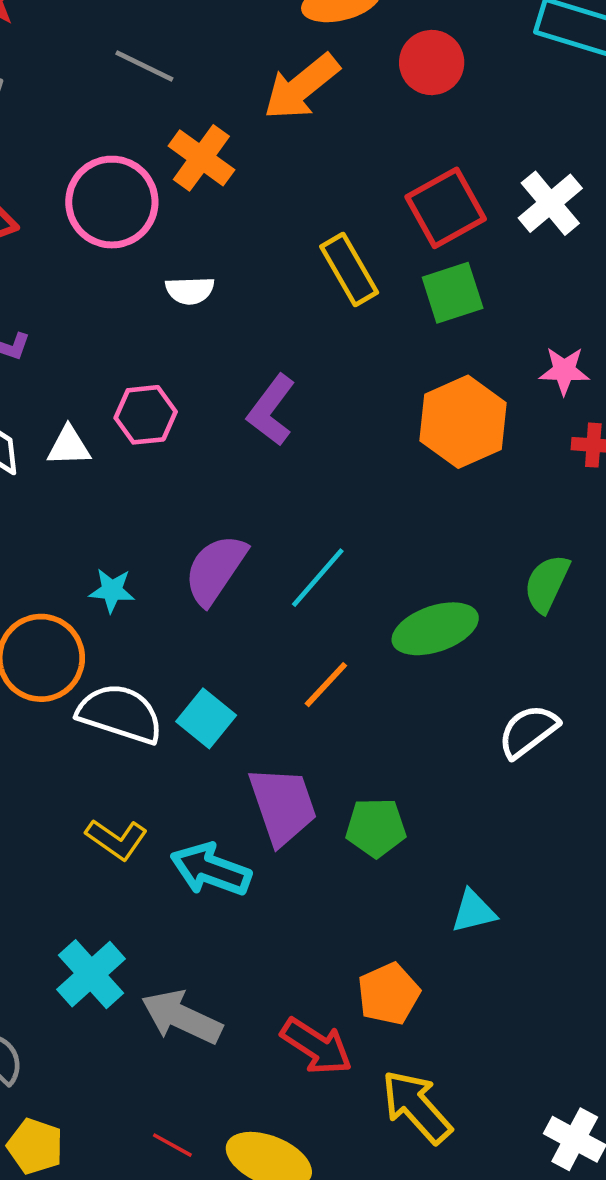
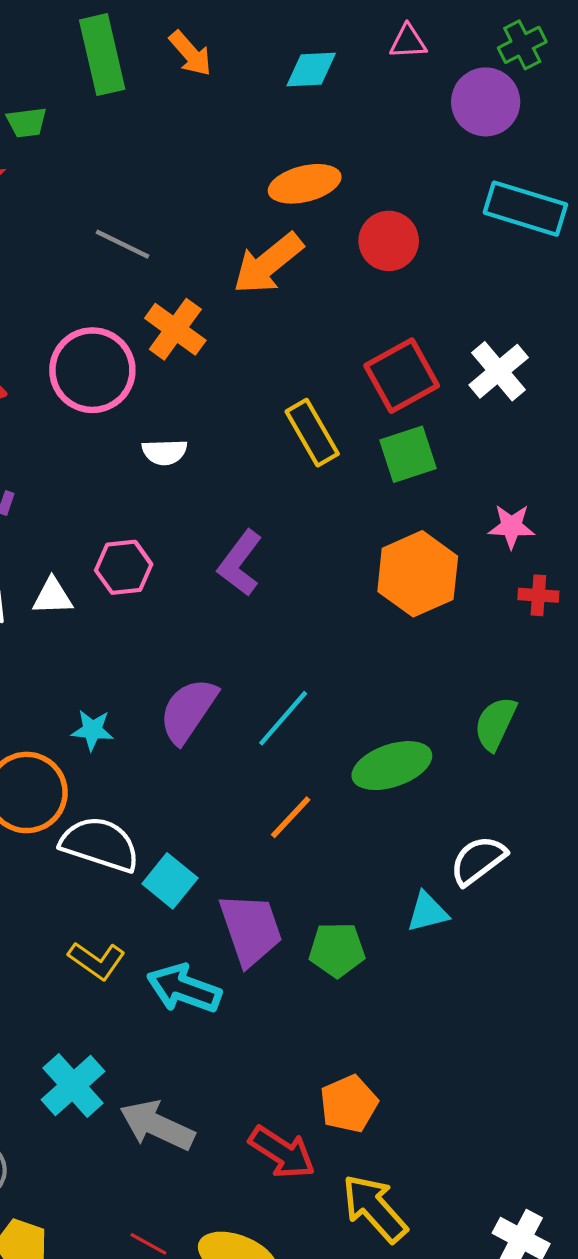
cyan square: (206, 718) -> (170, 881), moved
cyan triangle: (474, 911) -> (427, 912), moved

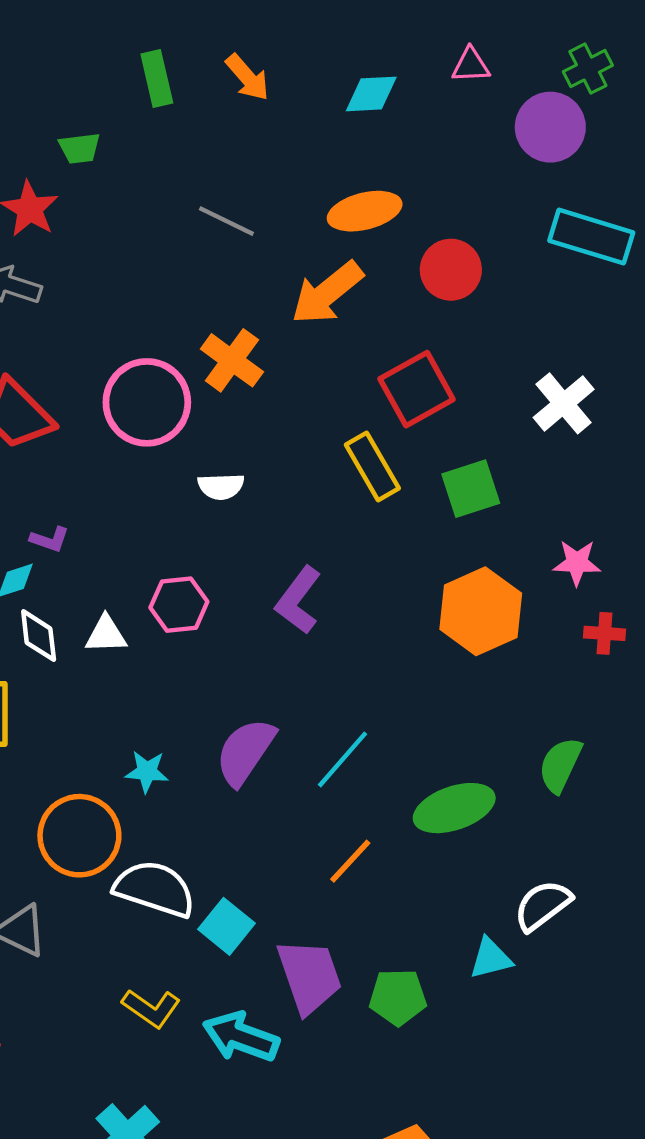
green rectangle: (102, 55) -> (157, 78), size x0.7
gray line: (123, 244) -> (226, 221), moved
red square: (402, 376) -> (417, 389), moved

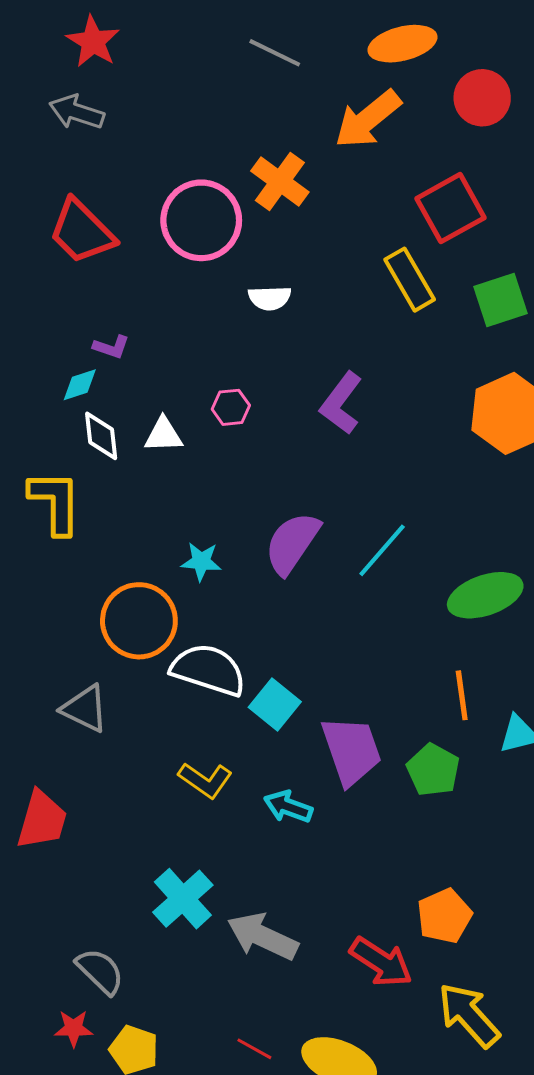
pink hexagon: (179, 605) -> (231, 407), size x0.7
orange line: (350, 861) -> (462, 695), moved, turned -51
green pentagon: (398, 997) -> (433, 770), turned 30
cyan arrow: (241, 1037) -> (288, 807), size x0.7

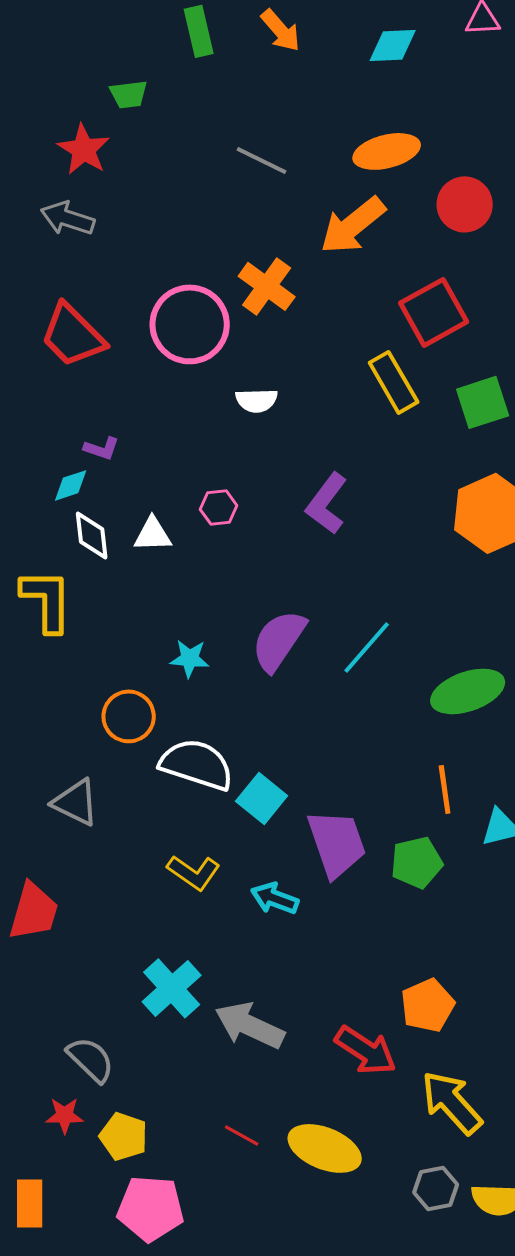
orange circle: (139, 621) -> (129, 716), size x0.7
green pentagon: (433, 770) -> (417, 862), turned 30

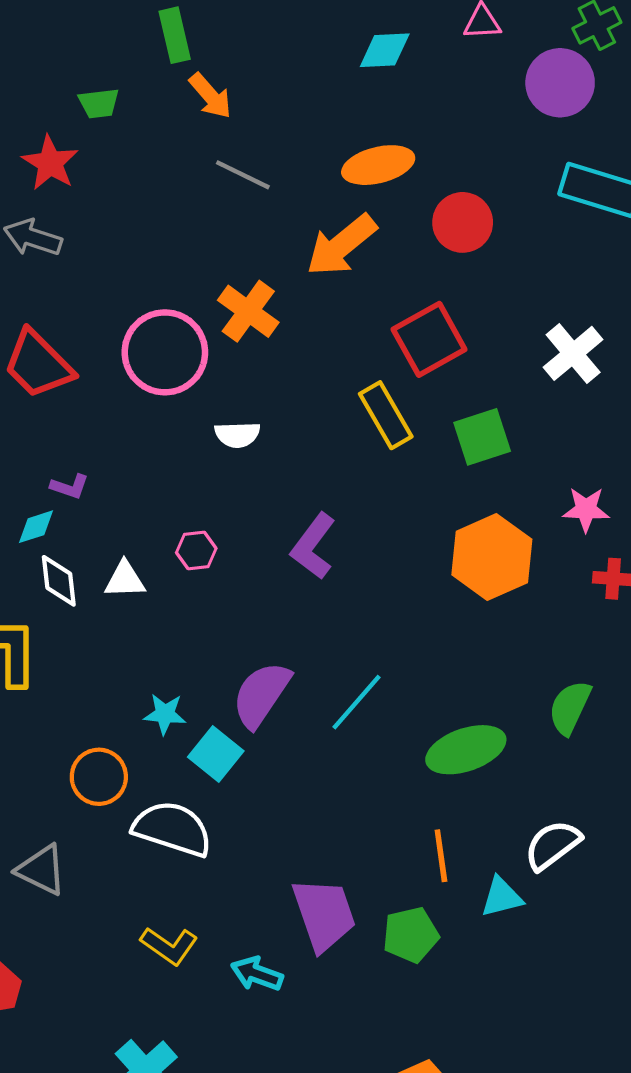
orange arrow: (281, 30) -> (210, 96), moved
cyan square: (262, 798) -> (216, 754), moved

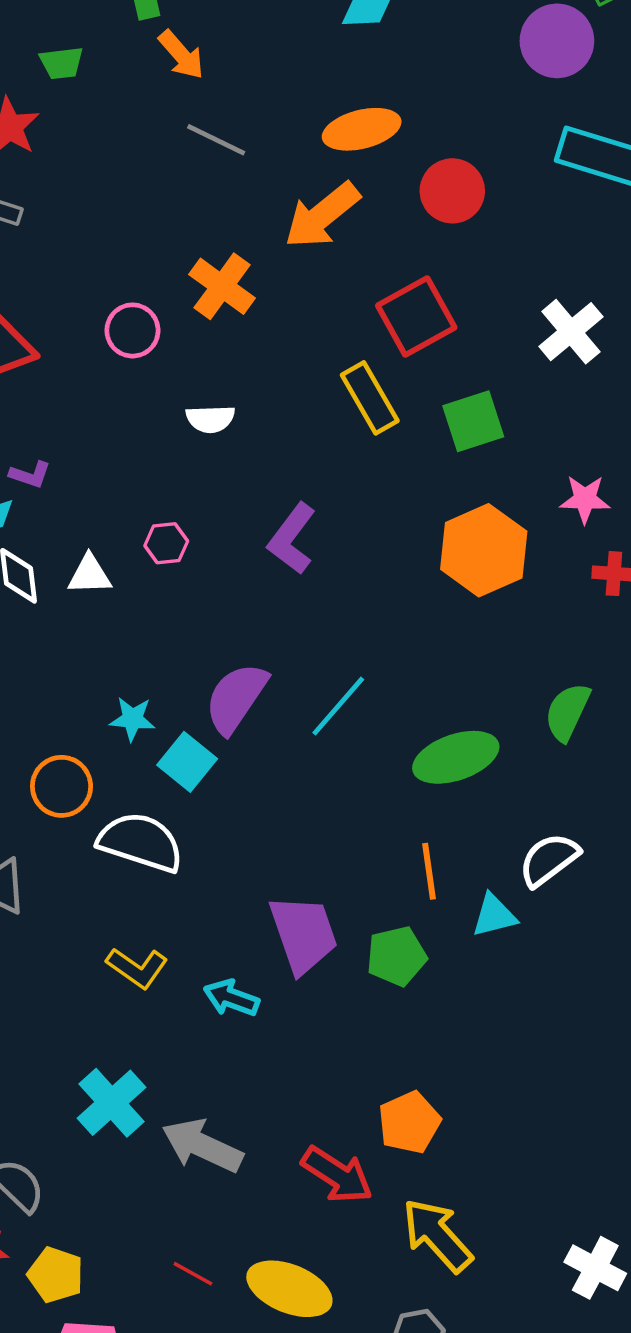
pink circle: (165, 352) -> (132, 330), size x0.6

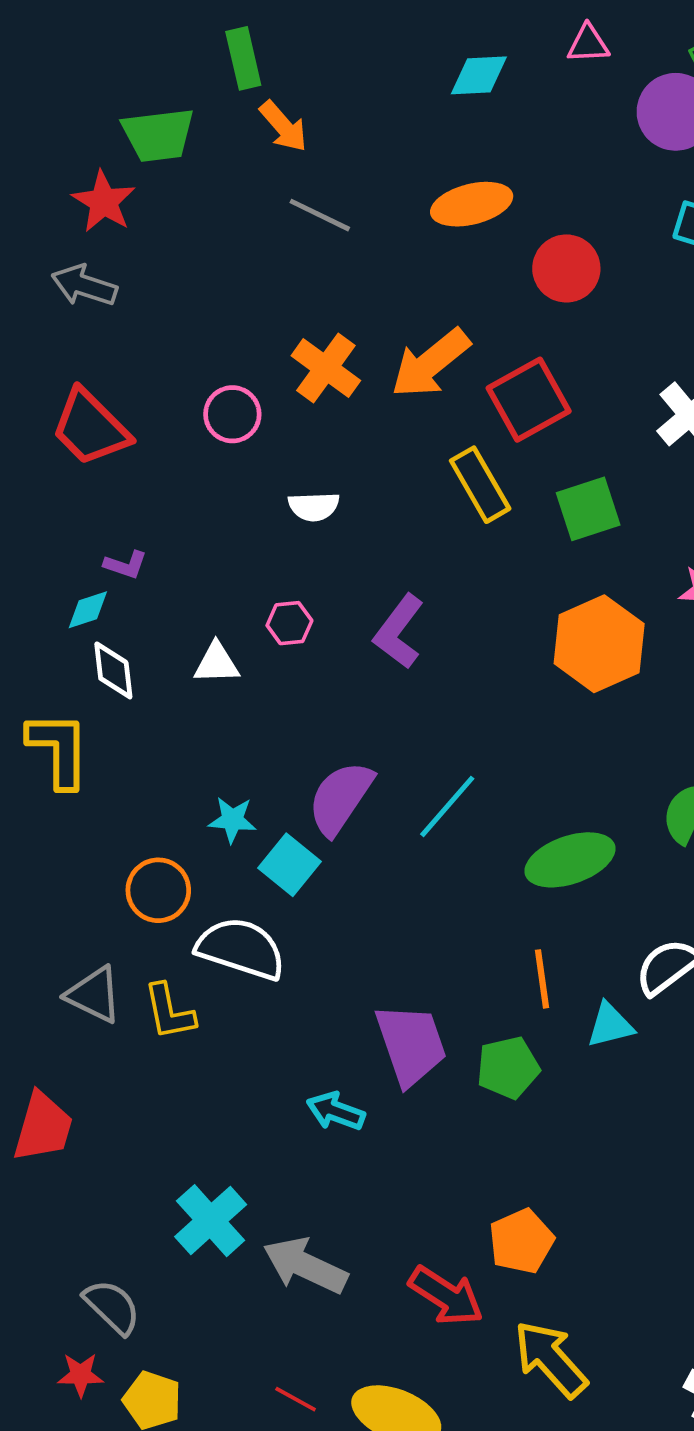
green trapezoid: (62, 63) -> (158, 135), size x1.6
orange arrow: (322, 215) -> (430, 363), moved
pink hexagon: (166, 543) -> (289, 623), moved
white triangle: (89, 575) -> (217, 663), moved
yellow L-shape: (137, 968) -> (169, 1012), moved, turned 44

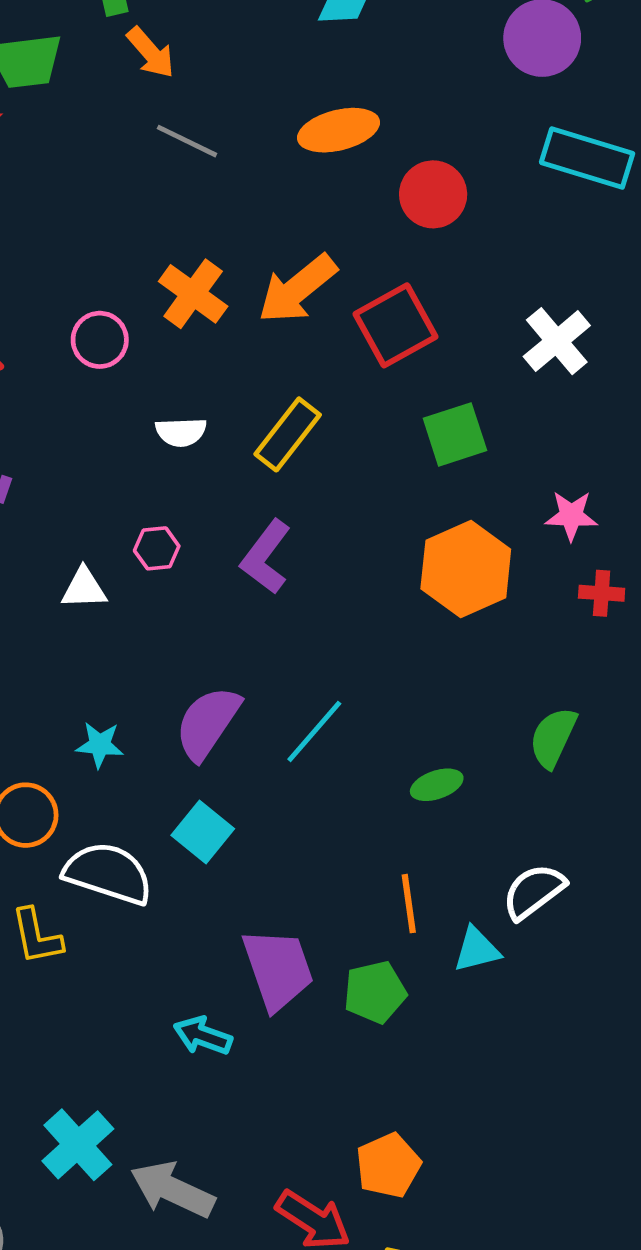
yellow rectangle: (480, 485) -> (288, 434), moved, turned 68
green ellipse: (570, 860) -> (437, 785), size x0.6
cyan square: (289, 865) -> (203, 832), moved

